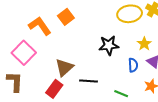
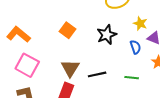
orange square: (66, 17) -> (68, 30), moved
orange L-shape: (40, 26) -> (18, 34), moved

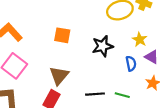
orange square: (68, 30) -> (62, 35), turned -35
black line: (97, 74) -> (95, 94), moved

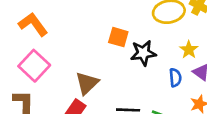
orange square: (62, 35) -> (118, 37), moved

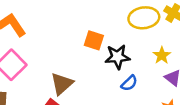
blue semicircle: (175, 78) -> (129, 83), moved, turned 48

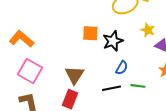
blue semicircle: (129, 83) -> (122, 68), moved

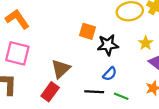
pink square: (30, 71) -> (17, 53), turned -30

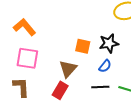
orange square: (88, 31) -> (83, 46), moved
blue semicircle: (110, 74) -> (105, 66), moved

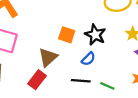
black star: (109, 43) -> (95, 35), turned 30

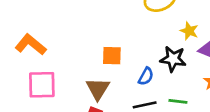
black star: (95, 35) -> (173, 59), moved

